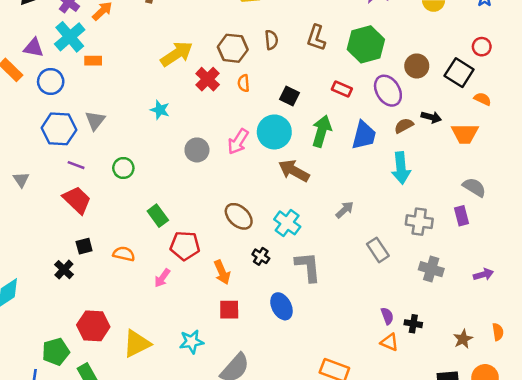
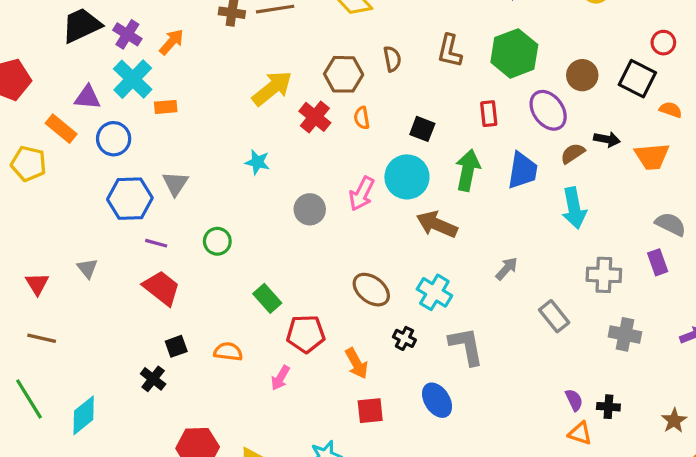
red rectangle: (342, 89) -> (489, 114), turned 66

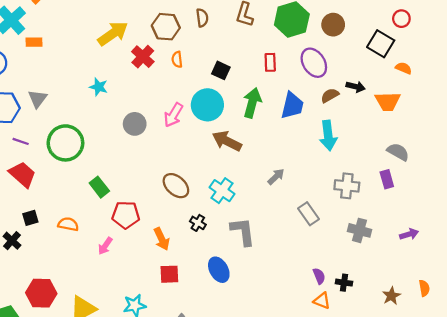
brown circle: (582, 75) -> (333, 25), moved
green circle: (217, 241) -> (65, 143), size x1.8

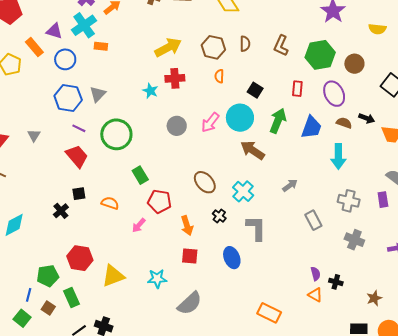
red cross: (143, 57) -> (175, 78), moved, turned 36
brown semicircle: (330, 95) -> (344, 123), turned 42

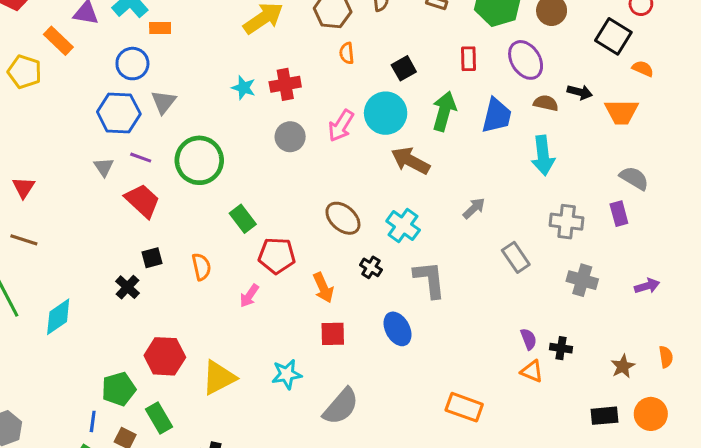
blue circle: (65, 59) -> (132, 64), moved
red cross: (175, 78) -> (285, 84), moved
black square: (255, 90) -> (404, 68), turned 35
gray triangle: (34, 135) -> (104, 167), moved
orange semicircle: (110, 203) -> (201, 267), turned 66

